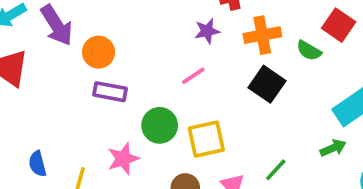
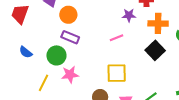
green circle: (160, 125) -> (56, 55), moved
blue semicircle: (37, 164) -> (26, 52), moved, turned -48

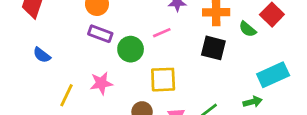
black square: (155, 50) -> (213, 48), turned -30
green circle: (56, 55) -> (131, 49), moved

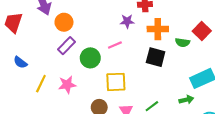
green semicircle: (248, 29) -> (183, 42), turned -32
purple rectangle: (100, 34) -> (66, 46), turned -66
yellow line: (67, 95) -> (41, 84), moved

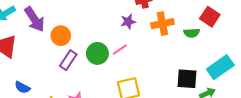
black square: (156, 57) -> (187, 79), moved
green circle: (90, 58) -> (97, 53), moved

